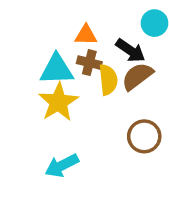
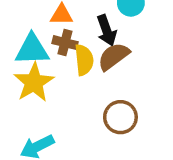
black arrow: (130, 51) -> (107, 30), turned 36

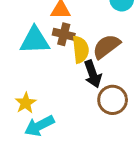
black arrow: (107, 30) -> (93, 74), moved
yellow star: (34, 82) -> (26, 103), moved, size x0.6

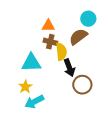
cyan triangle: (35, 40) -> (31, 63), moved
brown semicircle: (106, 46) -> (78, 37), moved

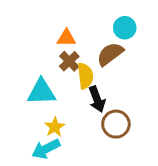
brown cross: (50, 42) -> (69, 61), turned 32
yellow star: (25, 87) -> (55, 127), moved

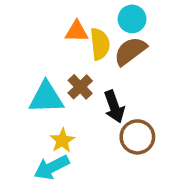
cyan circle: (125, 28) -> (132, 19), moved
brown cross: (69, 61) -> (80, 87), moved
yellow semicircle: (85, 76) -> (100, 44), moved

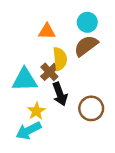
yellow semicircle: (100, 44) -> (60, 59), moved
black arrow: (114, 107) -> (60, 94), moved

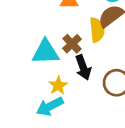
yellow semicircle: (60, 59) -> (97, 30), moved

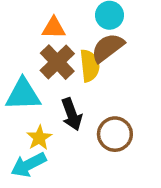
brown cross: (72, 44) -> (57, 62), moved, size x1.4

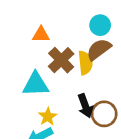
orange triangle: (54, 28) -> (41, 35), moved
black arrow: (72, 114) -> (85, 106), moved

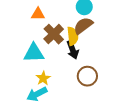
black arrow: (85, 106) -> (73, 50), moved

